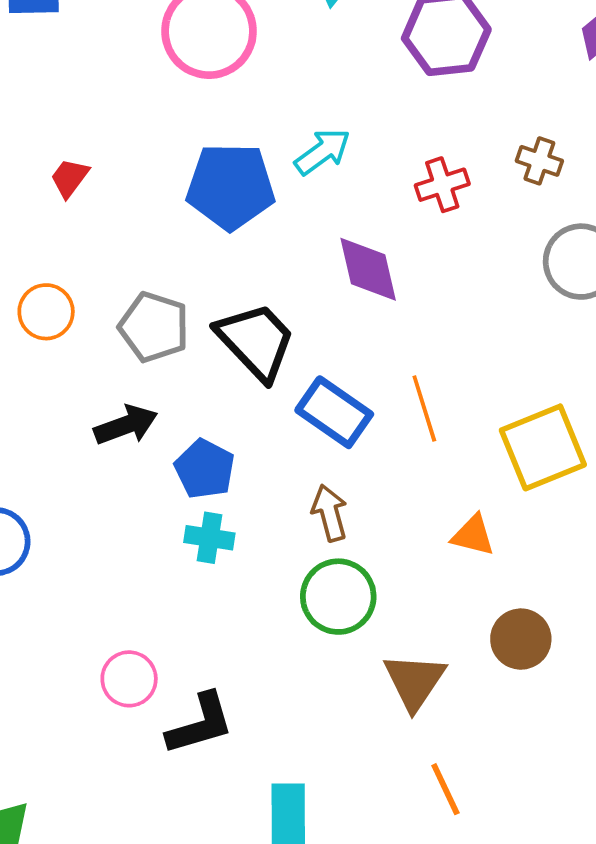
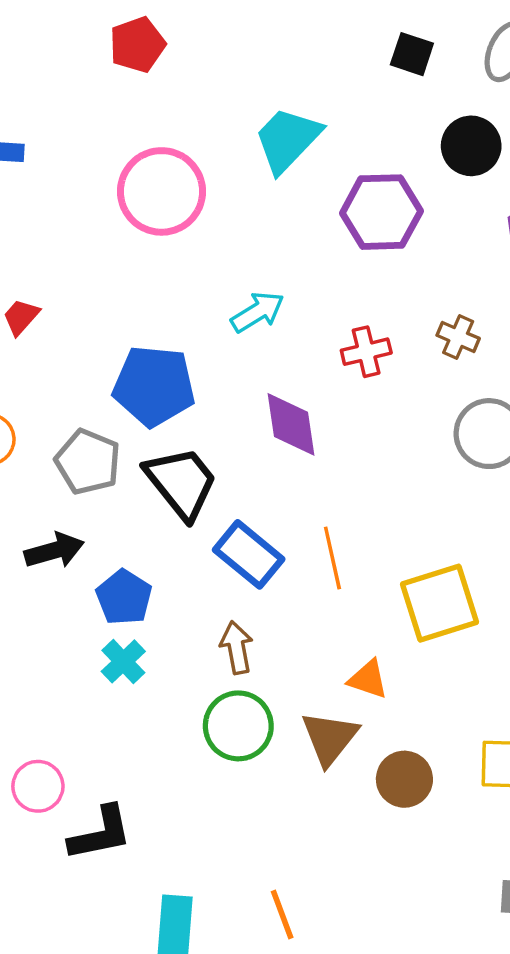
blue pentagon: (231, 186) -> (154, 386), moved
cyan cross: (209, 538) -> (123, 661), turned 33
brown triangle: (414, 681) -> (330, 738), moved
orange line: (445, 789) -> (282, 915), moved

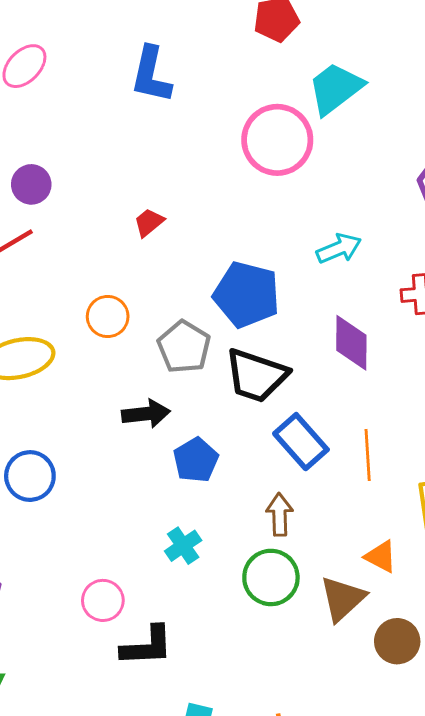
cyan trapezoid: (287, 140) -> (335, 88), moved
black trapezoid: (181, 483) -> (256, 376), turned 138
cyan cross: (123, 661) -> (183, 546), moved

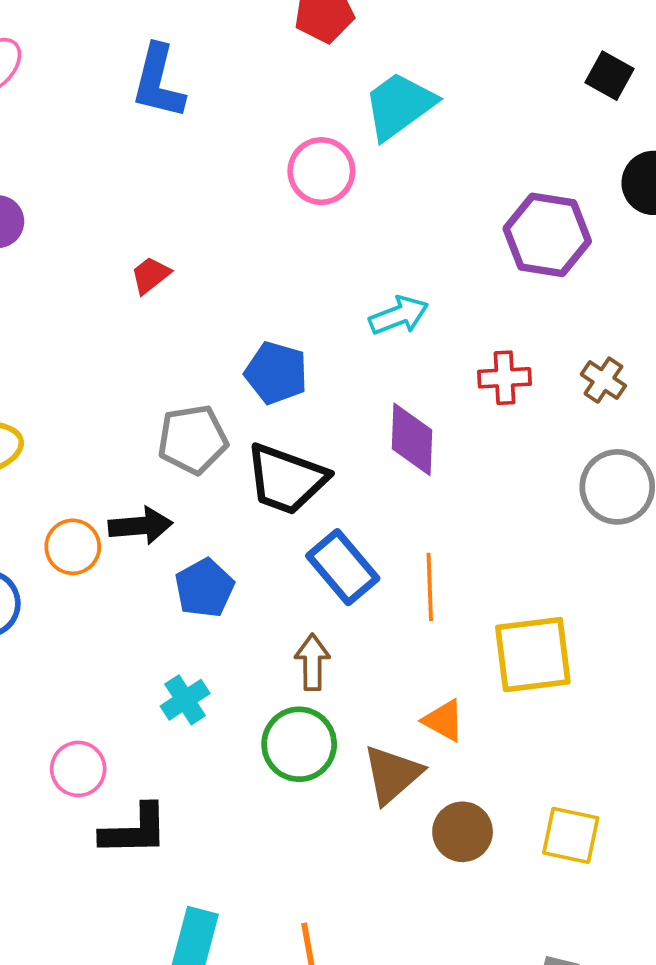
pink circle: (277, 140) -> (321, 171), size x0.7
blue pentagon: (247, 295) -> (276, 373), size x0.7
orange circle: (108, 316) -> (73, 547), moved
gray pentagon: (184, 347) -> (193, 439), turned 30

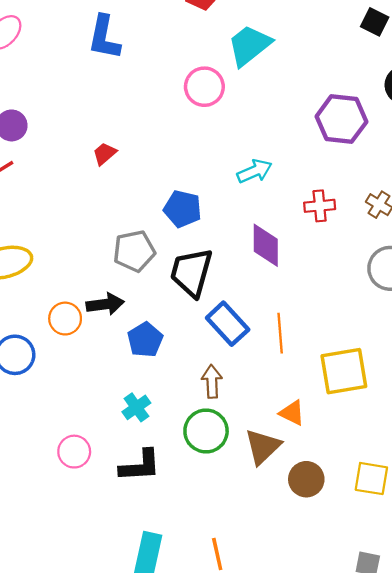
black trapezoid: (286, 479) -> (191, 272), turned 88
black L-shape: (135, 830) -> (140, 466), moved

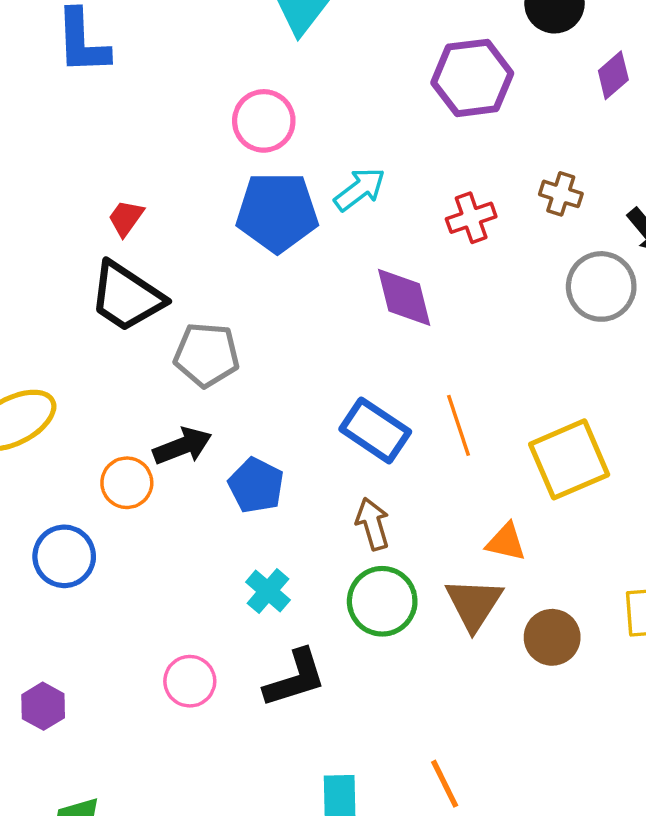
pink circle: (204, 87) -> (264, 121), moved
blue pentagon: (183, 209) -> (277, 212), moved, size x1.4
gray pentagon: (134, 251) -> (207, 355), turned 30
black trapezoid: (191, 272) -> (127, 297), moved, turned -58

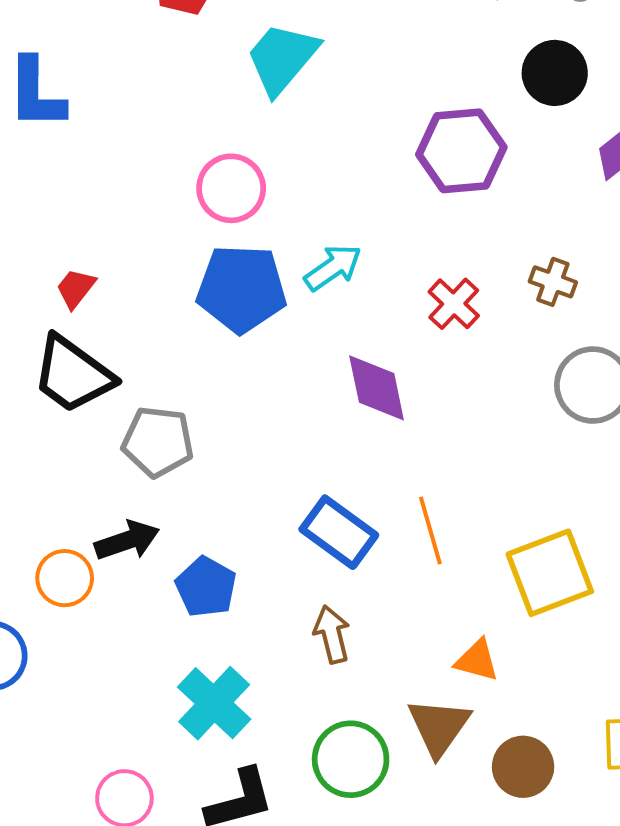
red cross: (471, 218) -> (454, 304), turned -30
cyan cross: (268, 591) -> (214, 703), size x1.5
green circle: (382, 601) -> (351, 759), moved

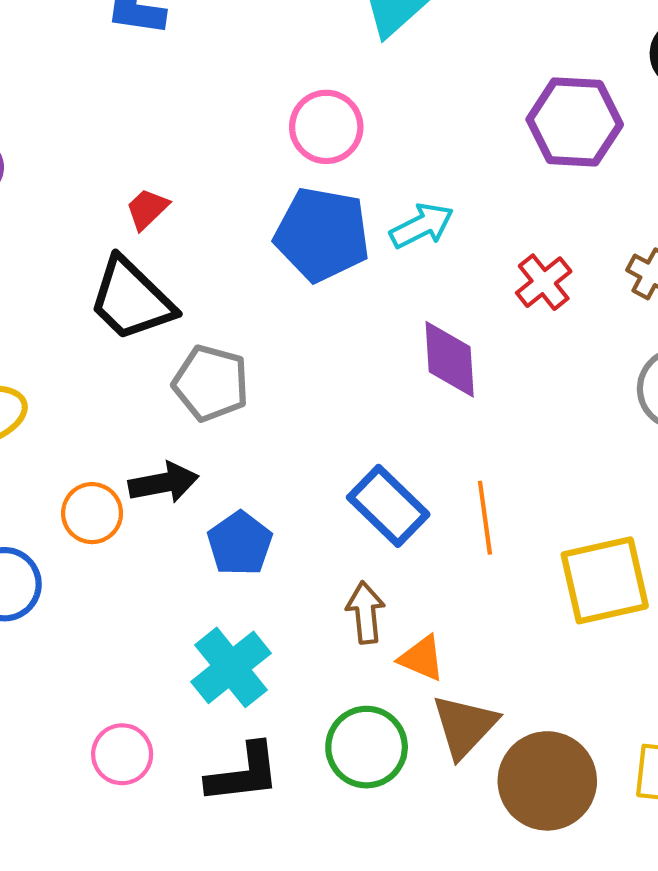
orange triangle: (477, 660) -> (422, 658), moved
brown circle: (523, 767) -> (547, 781), size x1.5

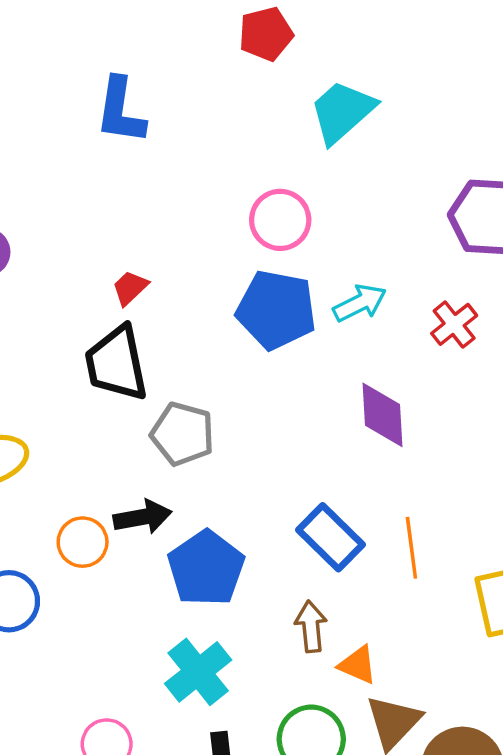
red cross: (544, 282) -> (454, 324), moved
black trapezoid: (131, 299) -> (116, 363), turned 34
blue pentagon: (240, 544) -> (206, 568), size x1.4

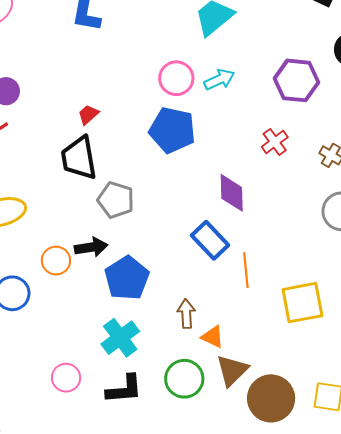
cyan arrow: (360, 303) -> (219, 80), moved
blue rectangle: (330, 537) -> (210, 240), moved

